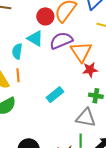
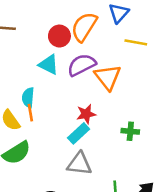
cyan semicircle: (17, 51) -> (28, 98), moved
red star: (90, 70) -> (86, 114), moved
gray triangle: (86, 118) -> (79, 164), moved

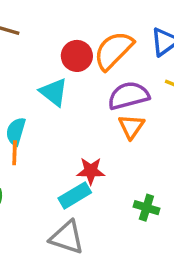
purple semicircle: (82, 65) -> (129, 96), moved
orange triangle: (108, 77) -> (131, 127), size x0.7

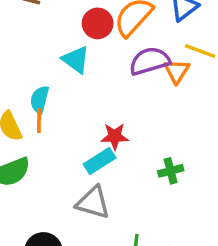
orange triangle: (131, 127) -> (177, 71), moved
green cross: (146, 208) -> (171, 171), turned -30

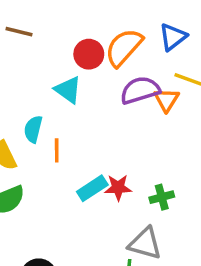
orange line: (39, 121) -> (57, 150), moved
red star: (115, 136) -> (118, 188), moved
gray triangle: (93, 203) -> (145, 243), moved

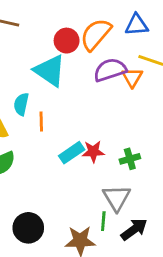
blue triangle: (173, 37) -> (137, 25), turned 35
cyan triangle: (68, 90) -> (50, 71), size x1.4
gray triangle: (145, 243) -> (117, 198), turned 44

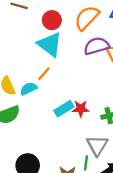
red circle: (67, 41) -> (52, 20), moved
cyan semicircle: (21, 104) -> (29, 89), moved, turned 49
orange line: (41, 122) -> (44, 74), moved, turned 40

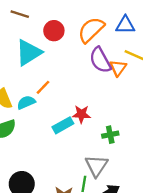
cyan triangle: (50, 44) -> (29, 53), moved, turned 48
purple semicircle: (97, 46) -> (100, 60), turned -105
red star: (81, 109) -> (81, 114), moved

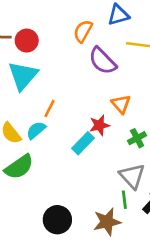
orange semicircle: (91, 30) -> (83, 31), size x0.7
red circle: (54, 31) -> (27, 41), moved
orange triangle: (118, 68) -> (121, 104), moved

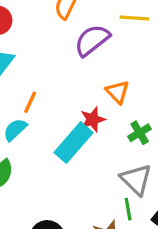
purple semicircle: (102, 61) -> (92, 40), turned 100
cyan rectangle: (83, 143) -> (74, 143), size x1.4

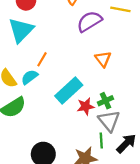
red star: (93, 119) -> (86, 106), moved
green cross: (140, 133) -> (106, 101), moved

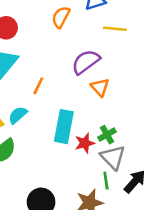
purple semicircle: (89, 21) -> (86, 62), moved
orange line: (42, 59) -> (38, 86), moved
cyan rectangle: (69, 90) -> (64, 127), turned -32

